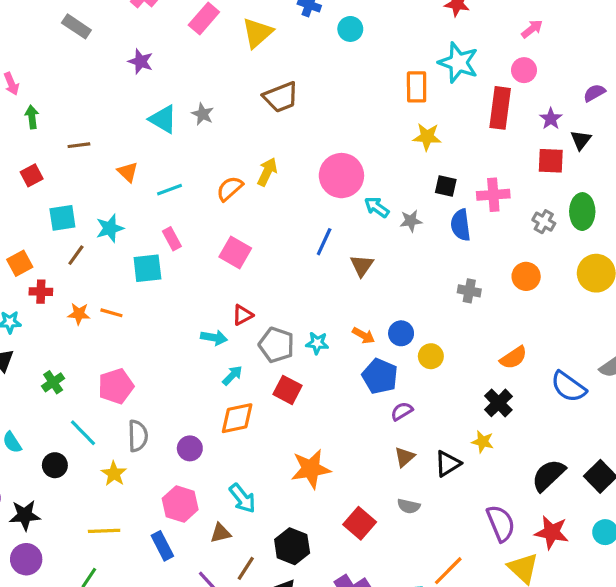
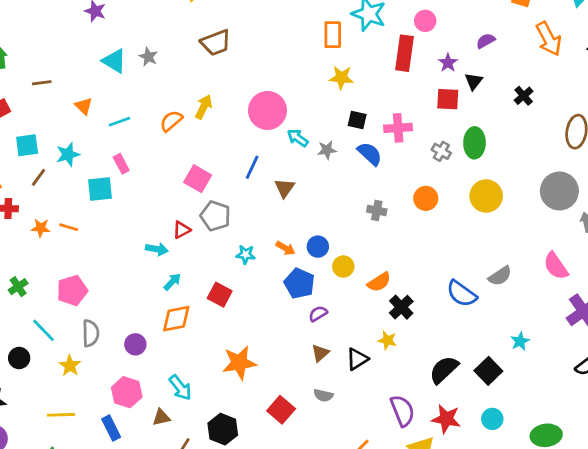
blue semicircle: (461, 225) -> (370, 154), turned 140
pink square: (235, 252) -> (198, 179), moved
gray pentagon: (276, 345) -> (215, 216), moved
orange semicircle: (513, 358) -> (379, 282), moved

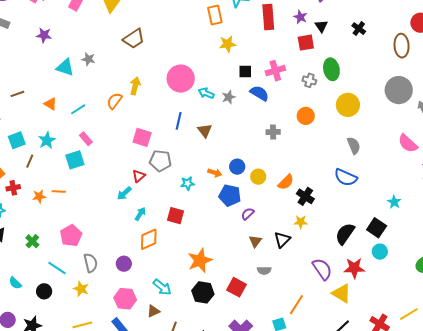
cyan arrow: (157, 249) -> (124, 193), turned 140
gray semicircle: (500, 276) -> (354, 146), moved, turned -66
cyan circle: (492, 419) -> (380, 252), moved
black hexagon: (223, 429) -> (203, 292), moved

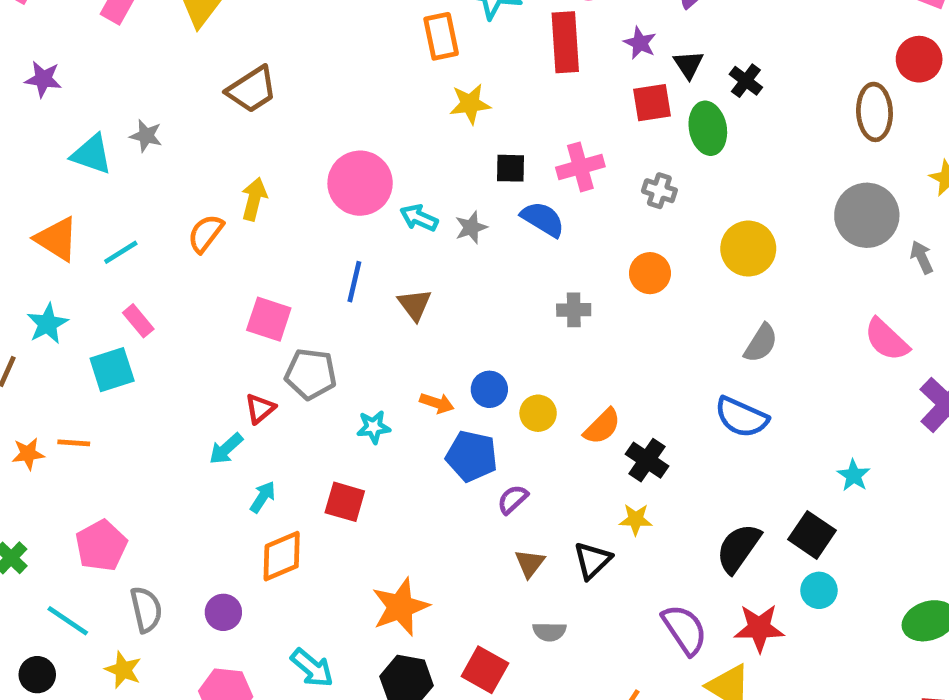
black cross: (359, 29) -> (746, 81), moved
green ellipse: (331, 69) -> (708, 128), moved
orange triangle: (50, 104) -> (57, 239), size x1.5
gray semicircle: (354, 146) -> (761, 343), turned 54

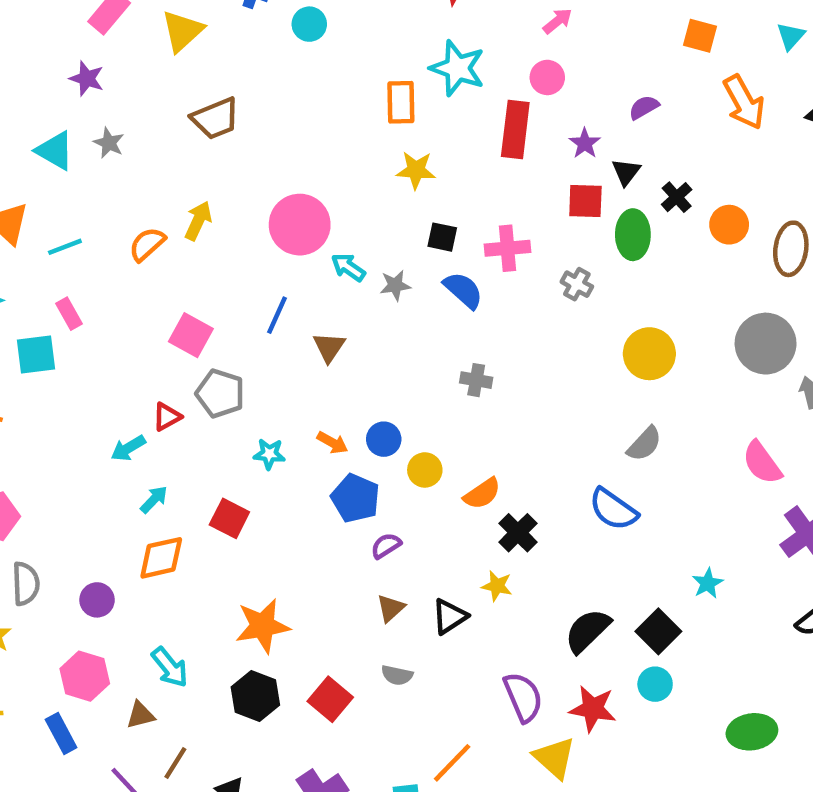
purple star: (43, 79) -> (87, 79), moved
orange circle: (650, 273) -> (729, 225), moved

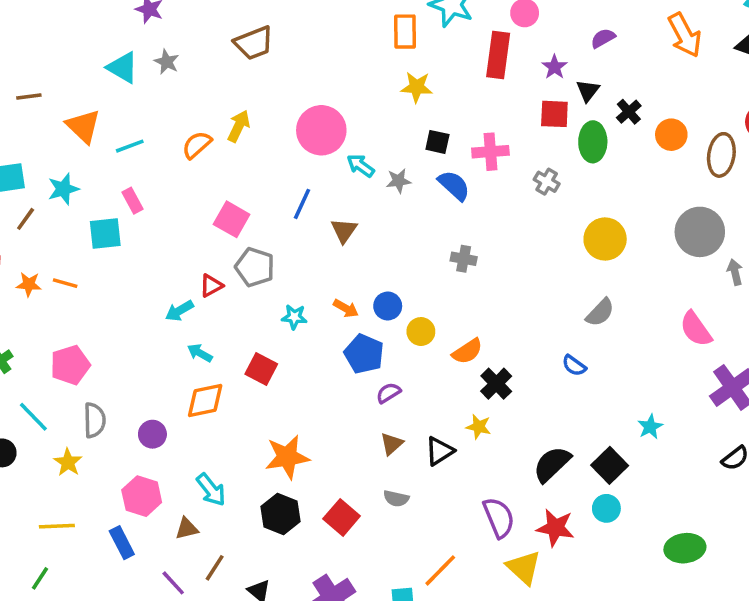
cyan arrow: (154, 500) -> (200, 353), turned -105
blue semicircle: (613, 509) -> (574, 366), size x0.6

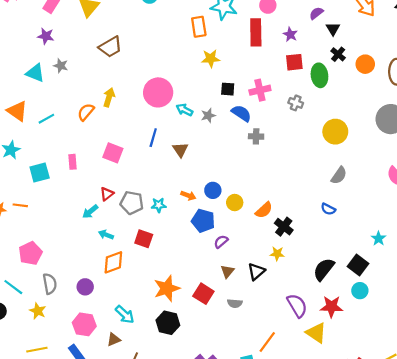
black triangle: (588, 91) -> (333, 29), moved
pink rectangle: (132, 201) -> (72, 162), moved, turned 32
gray cross: (464, 259) -> (256, 136), moved
gray pentagon: (255, 267) -> (132, 203), moved
red square: (342, 517) -> (203, 294), moved

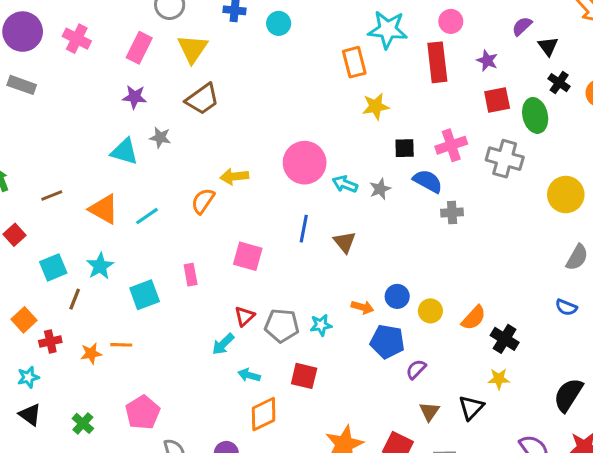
brown trapezoid: (110, 47) -> (202, 99), moved
yellow arrow: (109, 97) -> (234, 176), turned -108
gray cross: (296, 103) -> (505, 159), size x1.6

